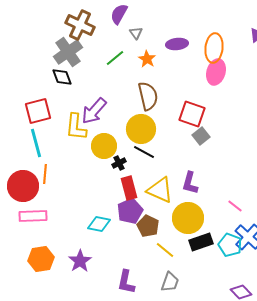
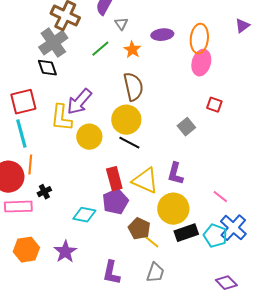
red square: (192, 114) -> (214, 105), moved, size x0.6
black cross: (119, 163) -> (44, 192), moved
brown pentagon: (148, 226) -> (139, 229), moved

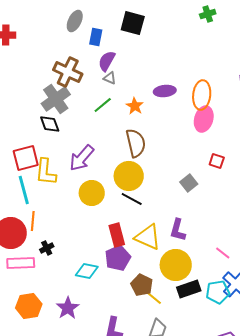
gray triangle: (121, 24) -> (110, 78), moved, turned -32
yellow L-shape: (61, 118) -> (46, 172), moved
cyan pentagon: (215, 236) -> (218, 292), turned -30

